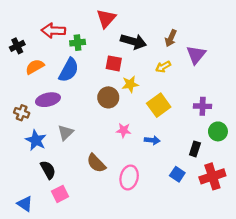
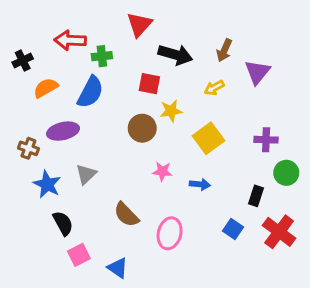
red cross: (212, 176) -> (279, 232), turned -35
blue triangle: (25, 204) -> (118, 268), moved

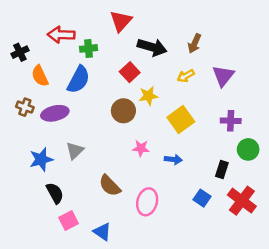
purple triangle: (257, 72) -> (223, 76), moved
red square: (149, 84) -> (130, 72), turned 36
orange semicircle: (46, 88) -> (40, 76), turned -85
brown cross: (28, 148) -> (25, 107), moved
blue star: (47, 184) -> (41, 159), turned 30

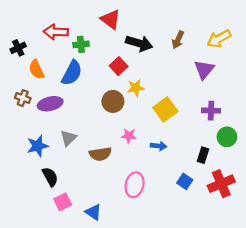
red triangle: (121, 21) -> (111, 19), turned -35
yellow arrow: (186, 76) -> (219, 39), moved, size x1.5
brown semicircle: (110, 186) -> (100, 154), moved, turned -55
red cross: (242, 201) -> (221, 184), turned 30

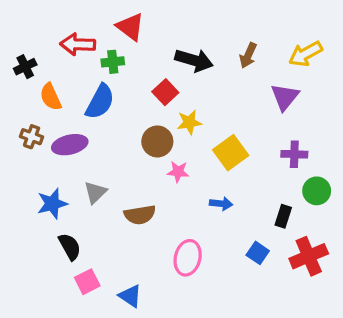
red triangle: (111, 19) -> (130, 27), moved
pink star: (129, 136) -> (178, 172), moved

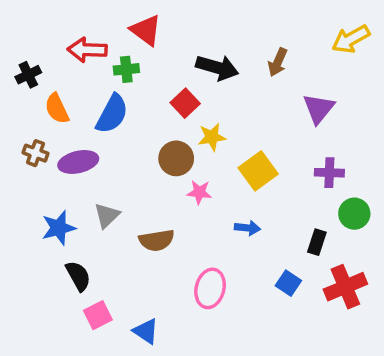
yellow arrow: (305, 54) -> (351, 39), moved

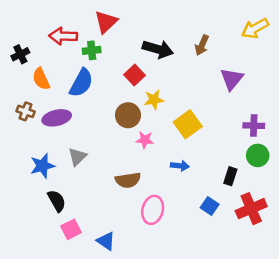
red triangle: (146, 30) -> (106, 22), turned 40
purple cross: (329, 173) -> (254, 126), moved
brown semicircle: (157, 240) -> (128, 180), moved

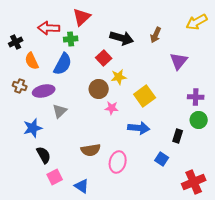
gray triangle: (77, 157) -> (60, 111), moved
blue arrow: (180, 166) -> (139, 128), size x1.5
brown semicircle: (128, 180) -> (91, 150), moved
red cross: (251, 209) -> (194, 182), moved

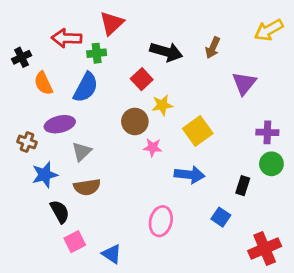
brown cross: (20, 86) -> (27, 142), moved
brown semicircle: (91, 150) -> (87, 187), moved

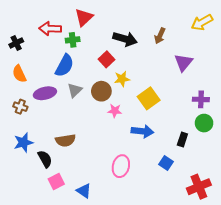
orange semicircle: (43, 83) -> (19, 74), moved
gray triangle: (82, 152) -> (75, 90), moved
blue star: (45, 175) -> (23, 143), moved

